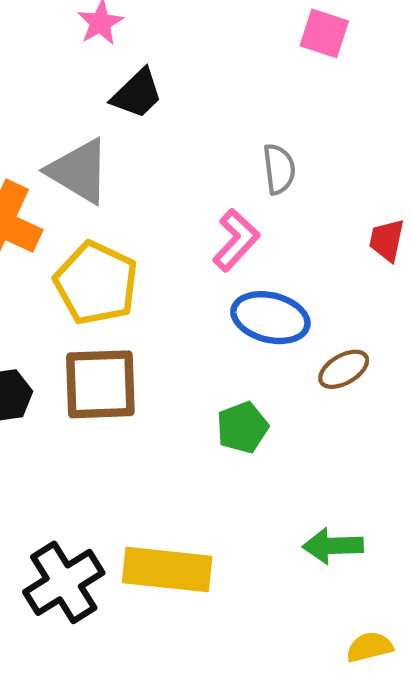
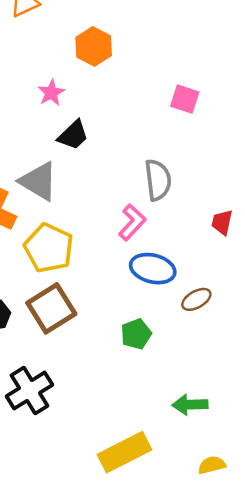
gray semicircle: (279, 169) -> (158, 180), size x1.4
brown square: (100, 384) -> (51, 308), turned -30
yellow rectangle: (167, 569) -> (124, 452), moved, turned -33
black cross: (64, 582) -> (29, 391), moved

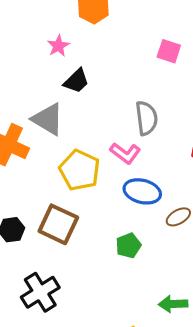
pink L-shape: (132, 222) -> (125, 153), turned 84
yellow pentagon: (49, 248) -> (80, 170), moved
brown square: (51, 308) -> (58, 224), turned -33

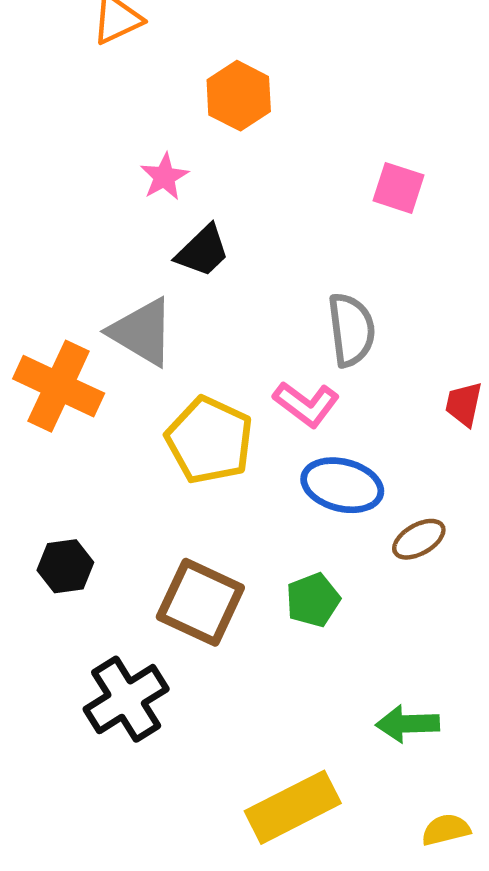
brown square: (58, 224) -> (200, 602), moved

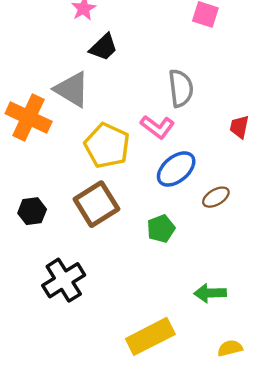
blue ellipse: (342, 485) -> (176, 169), turned -54
brown square: (200, 602) -> (96, 204), moved, turned 33

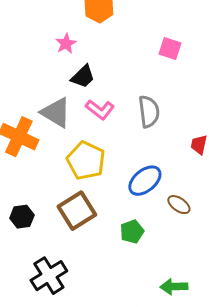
pink L-shape: (157, 127) -> (100, 110), moved
brown ellipse: (216, 197) -> (179, 205), turned 65

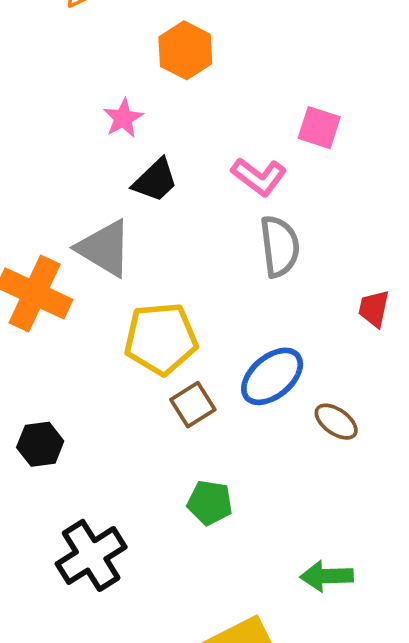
pink L-shape: (100, 110) -> (259, 177), moved
yellow pentagon: (86, 161) -> (161, 339), turned -30
brown square: (77, 211) -> (193, 405), moved, size x0.6
green pentagon: (132, 232) -> (210, 503), moved, turned 30

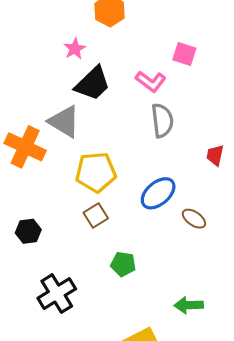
black trapezoid: (155, 180) -> (93, 84), size x1.4
brown square: (193, 405) -> (96, 215), moved

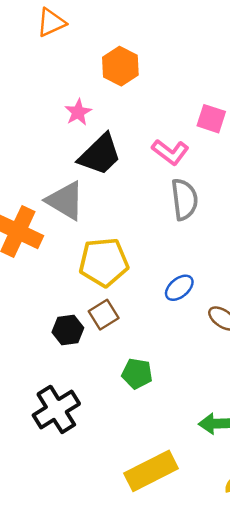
blue ellipse: (158, 193) -> (179, 288), size x0.7
black hexagon: (28, 231) -> (68, 330), moved

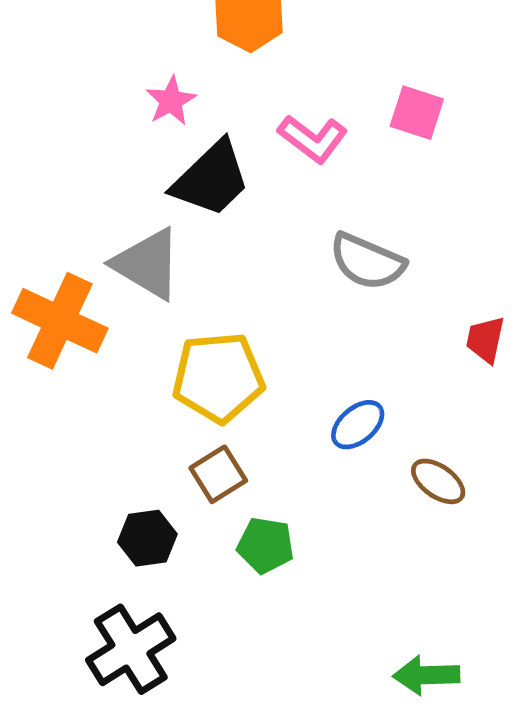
pink L-shape: (170, 152) -> (313, 139), moved
gray semicircle: (184, 199) -> (367, 262), turned 120
black hexagon: (68, 330) -> (147, 538), moved
green pentagon: (137, 374) -> (266, 545), moved

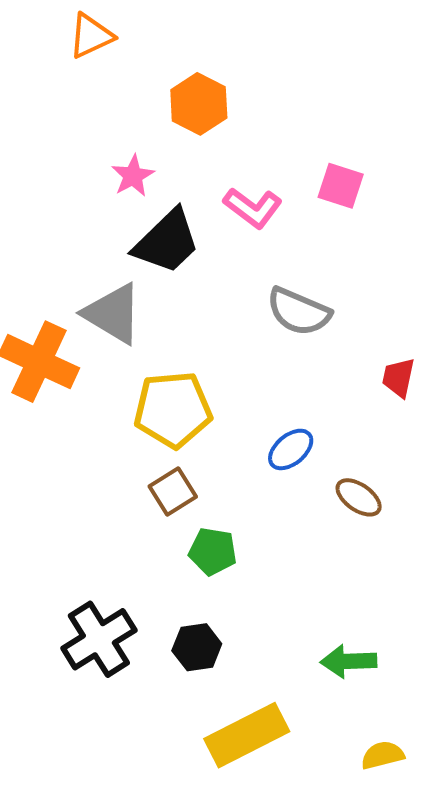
black hexagon: (147, 538) -> (197, 647), moved

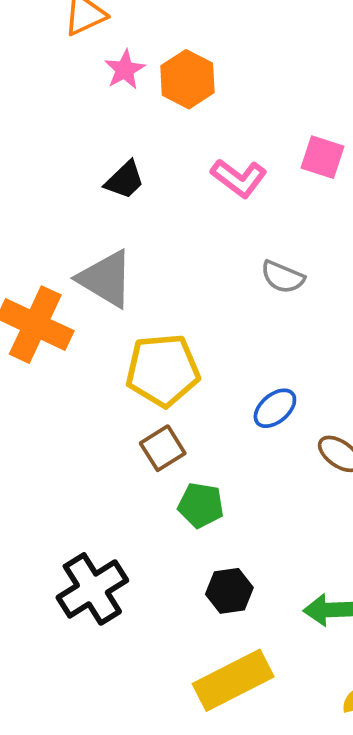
pink star: (133, 176) -> (125, 70), moved
black trapezoid: (167, 242) -> (125, 180), moved, size x0.6
gray semicircle: (299, 312) -> (283, 277), size x0.7
black hexagon: (197, 647) -> (229, 591), moved

